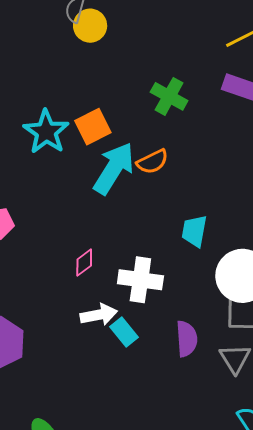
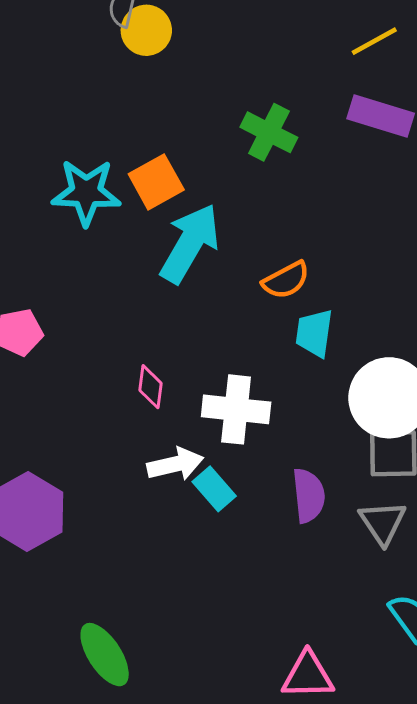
cyan star: (46, 132) -> (86, 192), turned -30
orange semicircle: (152, 162) -> (286, 280), moved
pink diamond: (84, 263) -> (150, 387), turned -44

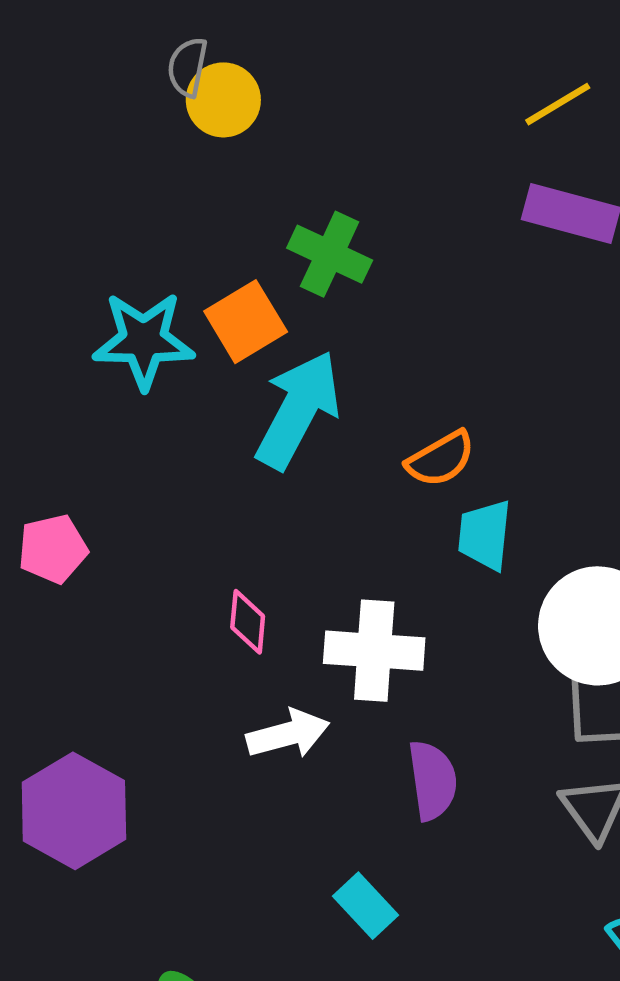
green cross: (269, 132) -> (330, 254), moved
cyan rectangle: (214, 489) -> (365, 906), moved
purple semicircle: (309, 496) -> (432, 780), moved

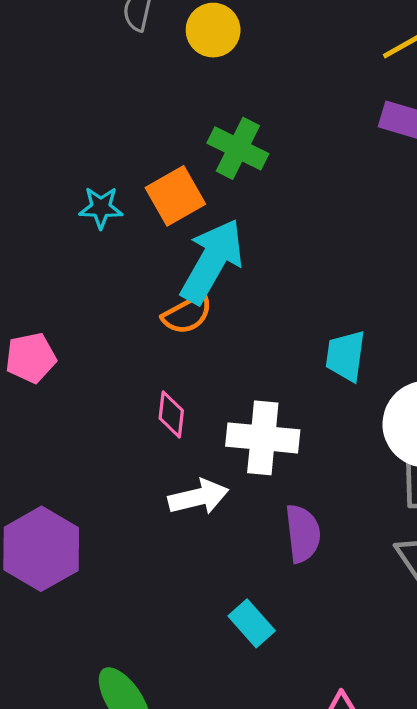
yellow circle: (223, 100) -> (213, 30), moved
cyan star: (144, 340) -> (101, 208), size x0.6
orange semicircle: (441, 459) -> (187, 314), moved

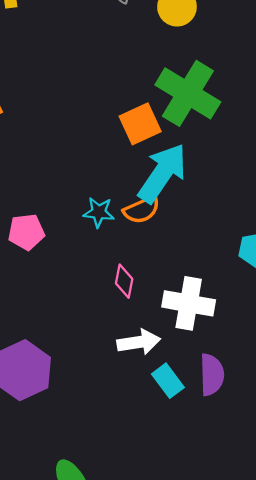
green cross: (238, 148) -> (188, 93), size x1.5
cyan star: (101, 208) -> (99, 212), moved
cyan rectangle: (252, 623) -> (168, 381), moved

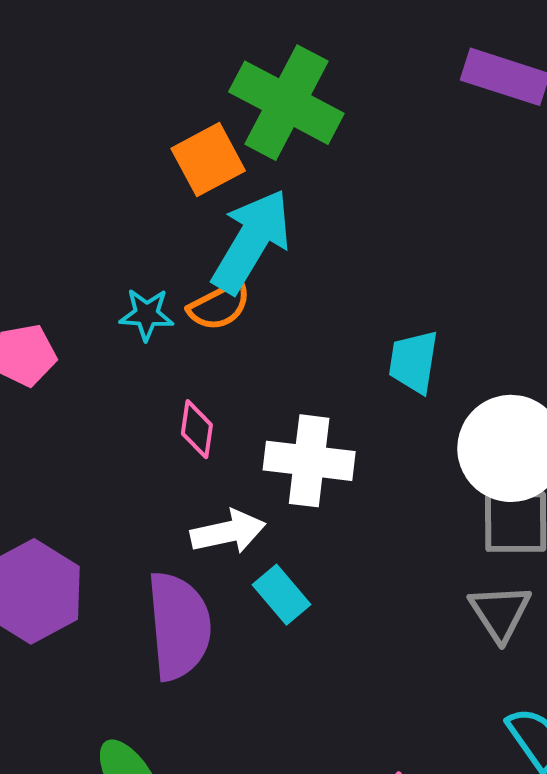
purple semicircle: (212, 375) -> (179, 626), moved, size x1.5

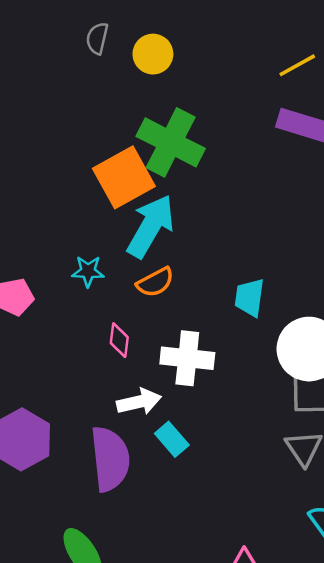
orange square: (208, 160) -> (124, 177), size x1.4
orange semicircle: (219, 306) -> (155, 282), moved

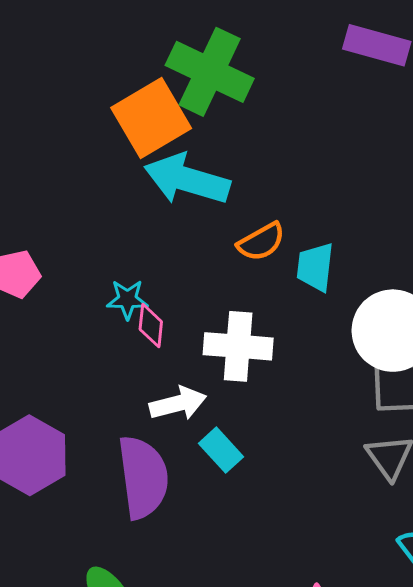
cyan arrow: (151, 226) -> (187, 179), turned -102
cyan star: (88, 271) -> (127, 299), moved
orange semicircle: (155, 282) -> (261, 242), moved

